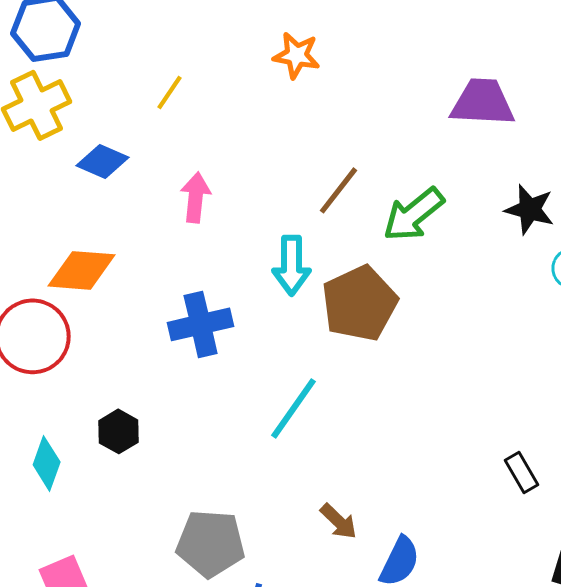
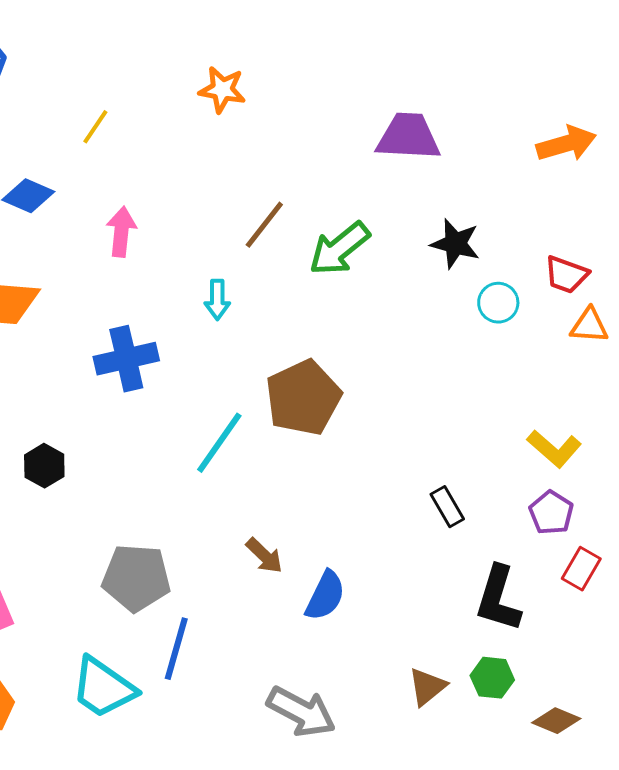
cyan arrow: (292, 265) -> (217, 300), size x0.7
brown pentagon: (360, 303) -> (303, 398), moved

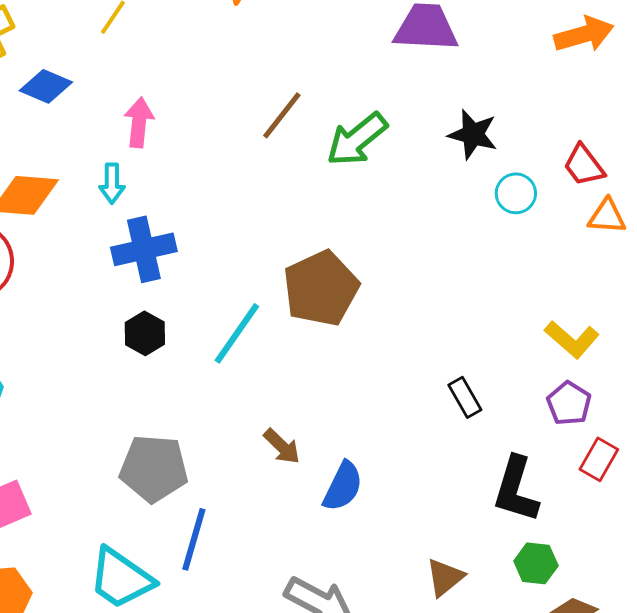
red trapezoid: (566, 275) -> (584, 165), turned 33
cyan arrow: (217, 300) -> (112, 183), moved
black hexagon: (44, 466) -> (145, 333), moved
green hexagon: (492, 678) -> (536, 563), moved

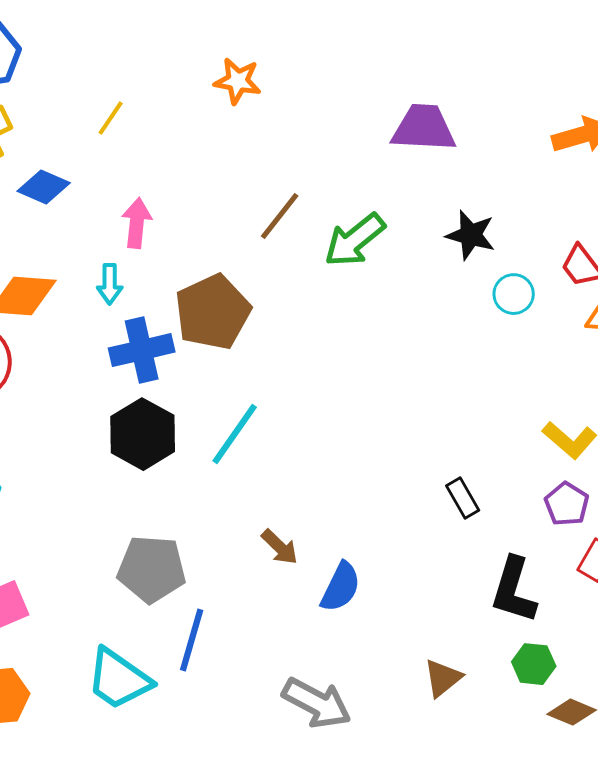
brown pentagon: (321, 288) -> (213, 312), moved
black hexagon: (145, 333) -> (143, 434), size x1.6

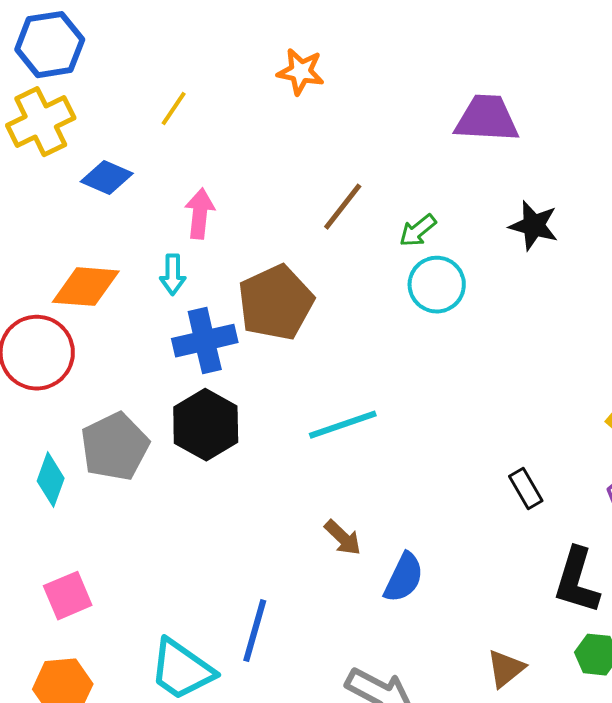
green arrow: (355, 240) -> (418, 231), size x0.6
cyan circle: (514, 294) -> (437, 285), moved, size x1.4
cyan line: (235, 434) -> (343, 425), moved, turned 36
gray pentagon: (152, 569) -> (115, 447), moved, turned -30

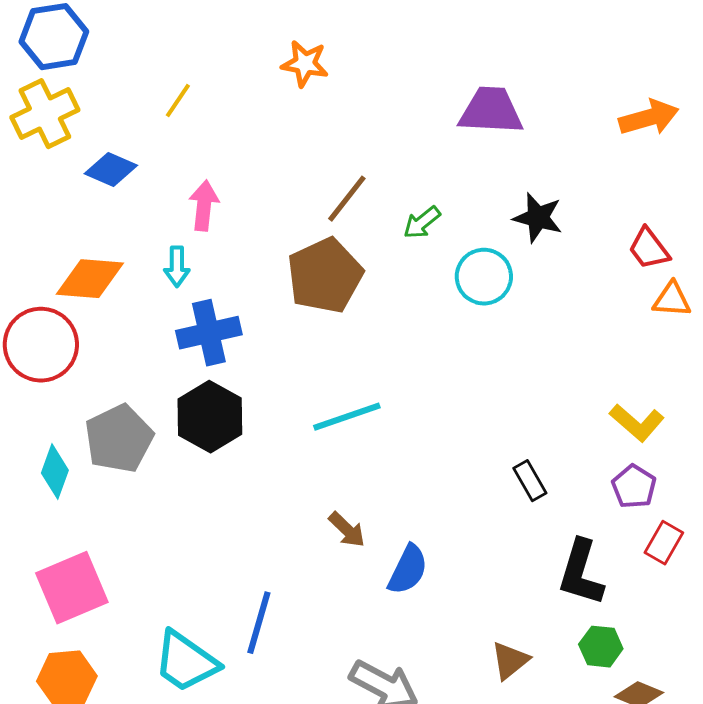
cyan circle: (437, 285) -> (484, 277), moved
brown pentagon: (276, 303) -> (325, 276), moved
pink square: (68, 596) -> (72, 588), size x1.5

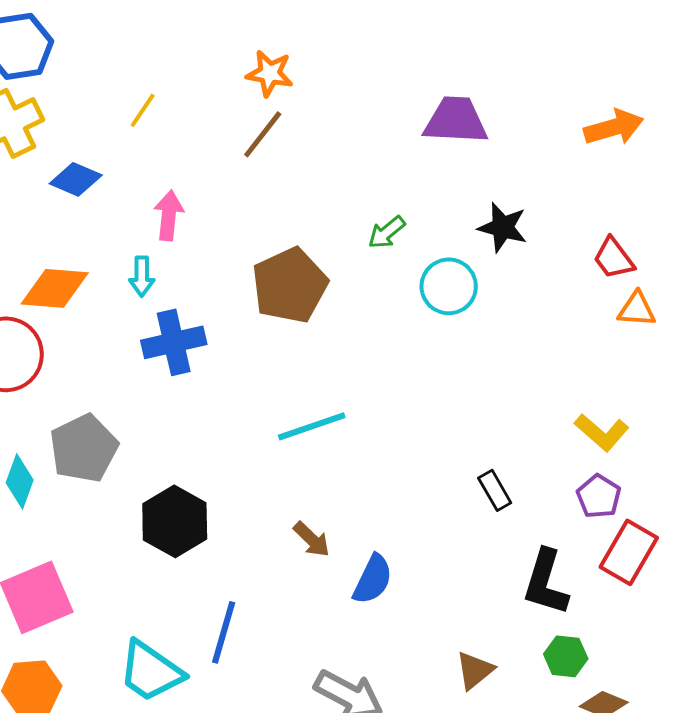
brown line: (347, 199) -> (263, 134), moved
black hexagon: (210, 417) -> (175, 521), moved
red rectangle: (664, 543) -> (629, 552), size x1.5

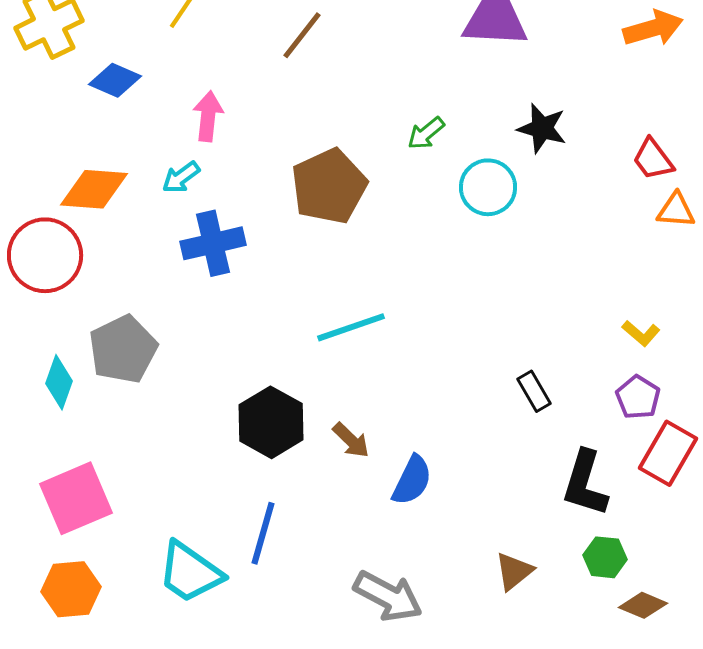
cyan arrow: (142, 276) -> (181, 177), turned 54
yellow L-shape: (602, 432) -> (641, 333), size x0.7
black hexagon: (175, 521) -> (271, 422), moved

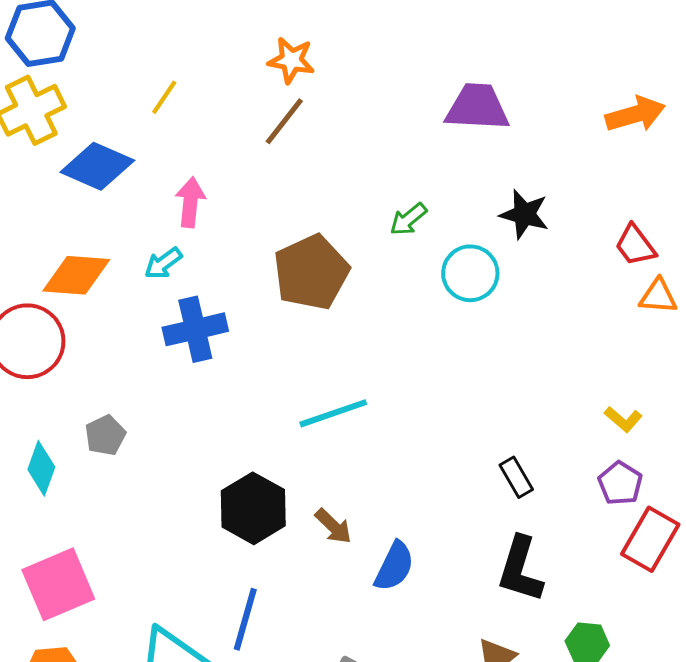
blue diamond: (115, 80) -> (97, 166), size x1.4
gray pentagon: (123, 349) -> (105, 435), size x0.6
black L-shape: (585, 483) -> (520, 569), moved

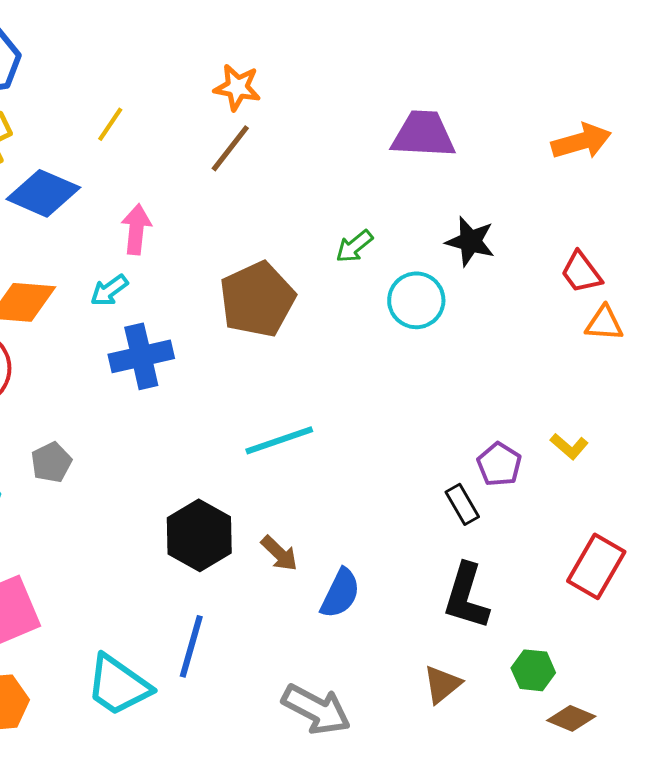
purple pentagon: (620, 483) -> (499, 464), moved

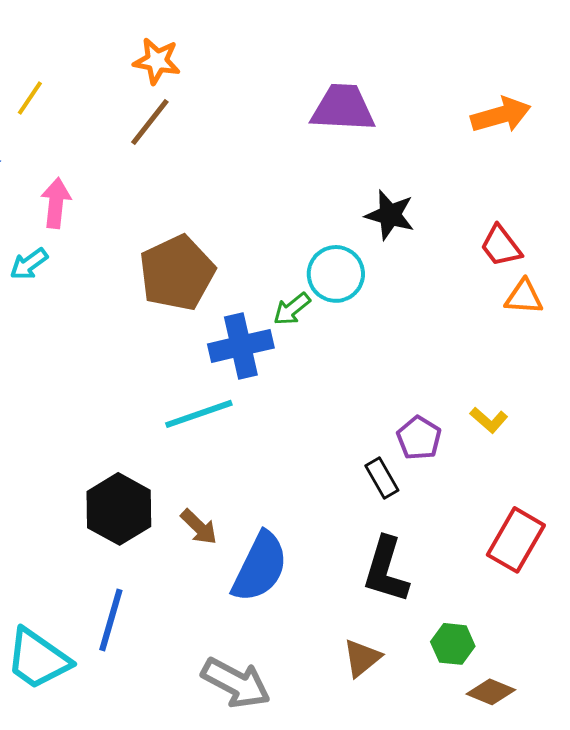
green arrow: (354, 246) -> (292, 309), moved
blue cross: (141, 356) -> (241, 346), moved
blue semicircle: (340, 593) -> (260, 567), size x1.4

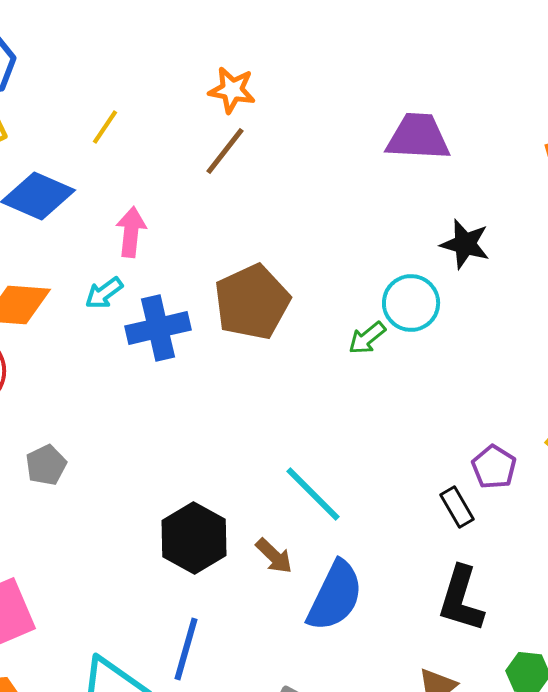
blue cross: (241, 346) -> (158, 328), moved
cyan line: (199, 414) -> (313, 494), moved, turned 64

